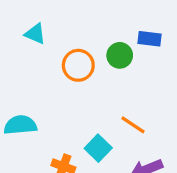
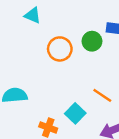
cyan triangle: (35, 34) -> (33, 15), moved

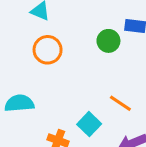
orange circle: (60, 49) -> (48, 50), moved

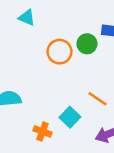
orange circle: (48, 50) -> (59, 52), moved

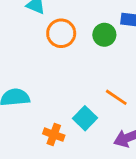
orange circle: (59, 52) -> (61, 33), moved

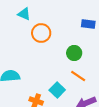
green circle: (104, 35) -> (74, 53), moved

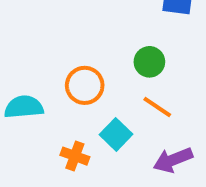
orange circle: (41, 33) -> (85, 85), moved

